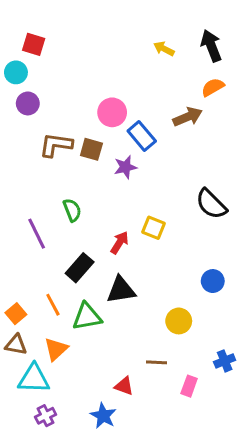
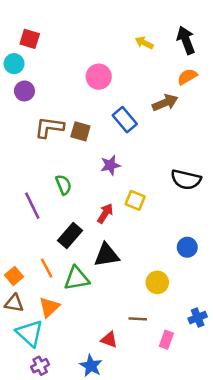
pink circle: (112, 112) -> (99, 77), moved
purple star: (125, 167) -> (110, 165), moved
black semicircle: (211, 204) -> (186, 180), turned -32
cyan triangle: (34, 379) -> (30, 333), turned 40

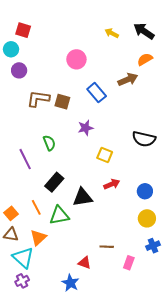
black arrow: (186, 40) -> (144, 31), turned -35
red arrow: (105, 213) -> (112, 184), moved, turned 35
yellow circle: (157, 282) -> (147, 218), moved
purple cross: (40, 366) -> (22, 281), moved

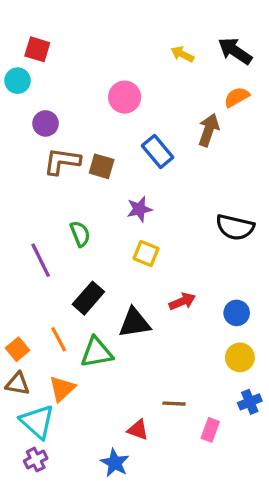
purple circle: (19, 70) -> (46, 123), moved
brown arrow: (128, 79) -> (209, 130), turned -48
yellow square: (105, 155) -> (146, 254), moved

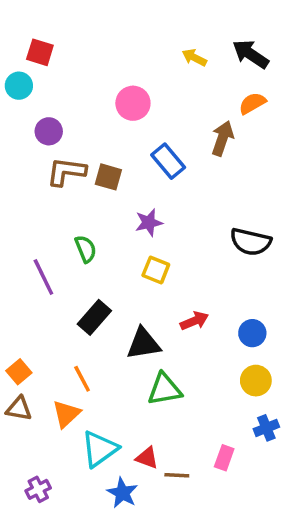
orange line: (59, 339) -> (82, 379), moved
green triangle: (97, 352) -> (165, 389), moved
brown line: (174, 404) -> (177, 475), moved
cyan triangle: (37, 422) -> (100, 449), moved, turned 42

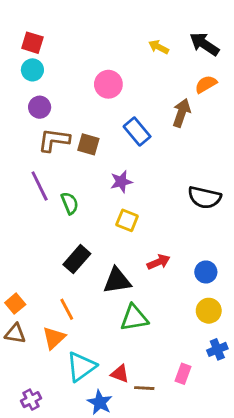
cyan circle: (19, 86) -> (32, 70), moved
purple line: (43, 277) -> (40, 186), moved

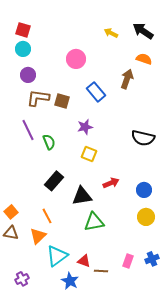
orange semicircle: (206, 84) -> (144, 59), turned 49
blue cross: (217, 349) -> (152, 259), moved

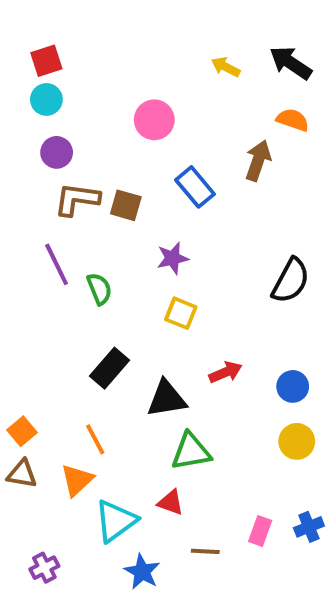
red square: (23, 30) -> (46, 61), turned -35
black semicircle: (143, 138) -> (291, 281), turned -75
red triangle: (84, 261) -> (171, 502), moved

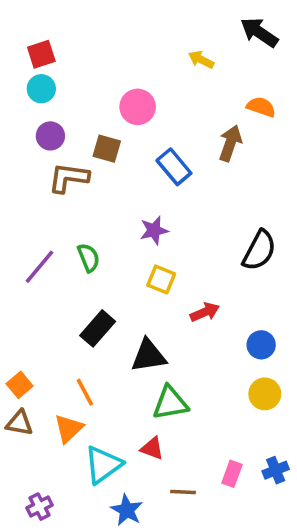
black arrow: (291, 63) -> (259, 32), moved
brown square: (126, 205) -> (107, 149), moved
purple line: (57, 264) -> (40, 267), moved, turned 66
red arrow: (226, 372) -> (205, 312), moved

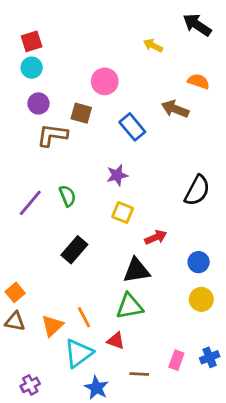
brown arrow: (230, 143) -> (175, 109), turned -88
black triangle: (148, 356) -> (136, 270), moved
orange line: (85, 392) -> (84, 317), moved

